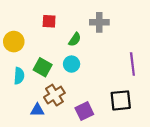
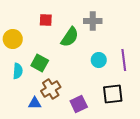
green semicircle: (75, 39) -> (70, 37), size x1.5
cyan circle: (72, 64) -> (99, 60), moved

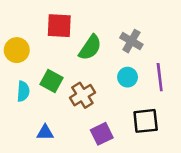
red square: (46, 20) -> (59, 26), size x1.5
gray cross: (93, 21) -> (131, 41), moved, turned 30
brown cross: (51, 89) -> (82, 95), moved

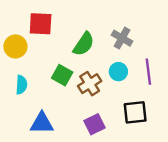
red square: (59, 26) -> (41, 24), moved
green square: (52, 81) -> (62, 75), moved
brown cross: (82, 95) -> (90, 84), moved
blue triangle: (45, 133) -> (42, 123), size x1.5

